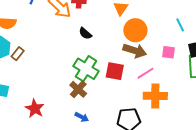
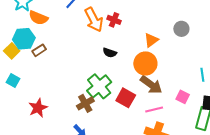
orange circle: (135, 30) -> (145, 63), moved
black semicircle: (85, 33) -> (110, 53), turned -40

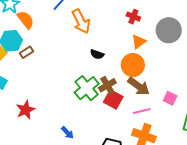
orange semicircle: (38, 18) -> (26, 20), turned -150
red cross: (114, 20) -> (133, 17), moved
gray circle: (181, 29) -> (169, 30), size x1.6
brown cross: (85, 103) -> (107, 85), moved

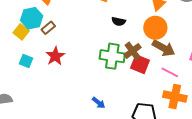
green cross: (87, 88) -> (112, 56), turned -35
red star: (26, 110) -> (55, 56), moved
pink line: (142, 111) -> (170, 72), turned 48

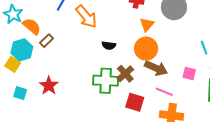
brown rectangle: (48, 28) -> (47, 41), moved
red square: (140, 64) -> (135, 102), moved

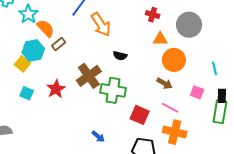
orange triangle: (147, 25) -> (160, 39), turned 42
orange circle: (146, 49) -> (174, 60), moved
brown arrow: (156, 68) -> (165, 83), size x0.7
brown cross: (125, 74) -> (89, 76), moved, size x1.4

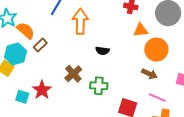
orange arrow: (101, 25) -> (80, 21), turned -140
brown cross: (89, 76) -> (73, 74), size x0.7
green cross: (113, 90) -> (99, 86), size x0.7
cyan square: (27, 93) -> (22, 97), moved

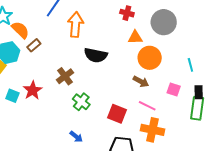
black semicircle: (102, 51) -> (96, 55), size x1.6
green cross: (99, 86) -> (81, 102), moved, turned 30

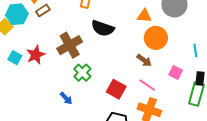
brown cross: (65, 76) -> (70, 45), size x1.4
blue arrow: (76, 137) -> (66, 98), moved

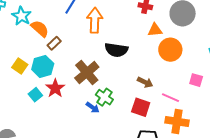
cyan hexagon: (17, 14) -> (43, 67), moved
cyan square: (15, 58) -> (35, 95), turned 32
brown arrow: (144, 60) -> (145, 82), moved
blue arrow: (66, 98) -> (93, 107), moved

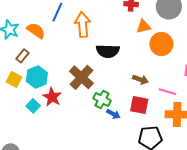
orange semicircle: (40, 29) -> (36, 31), moved
brown rectangle: (54, 43) -> (23, 56), moved
blue arrow: (93, 107) -> (113, 114), moved

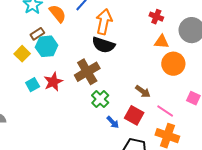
black semicircle: (108, 51) -> (103, 45), moved
cyan hexagon: (37, 77) -> (47, 46), moved
blue arrow: (113, 114) -> (113, 122), moved

